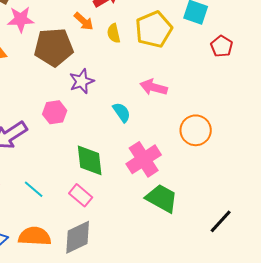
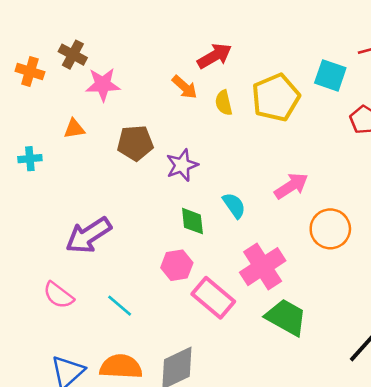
brown pentagon: (54, 47) -> (135, 143), moved, size x0.7
pink arrow: (154, 87) -> (291, 186), moved, turned 132
pink hexagon: (55, 112) -> (177, 265), moved
green diamond: (90, 160) -> (192, 221), moved, size x0.7
pink rectangle: (81, 195) -> (213, 298), moved, size x1.4

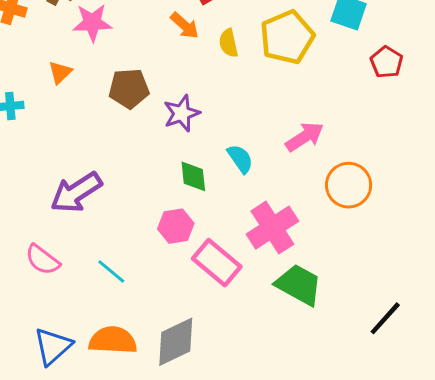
orange triangle: (74, 129) -> (60, 72), turned -35

